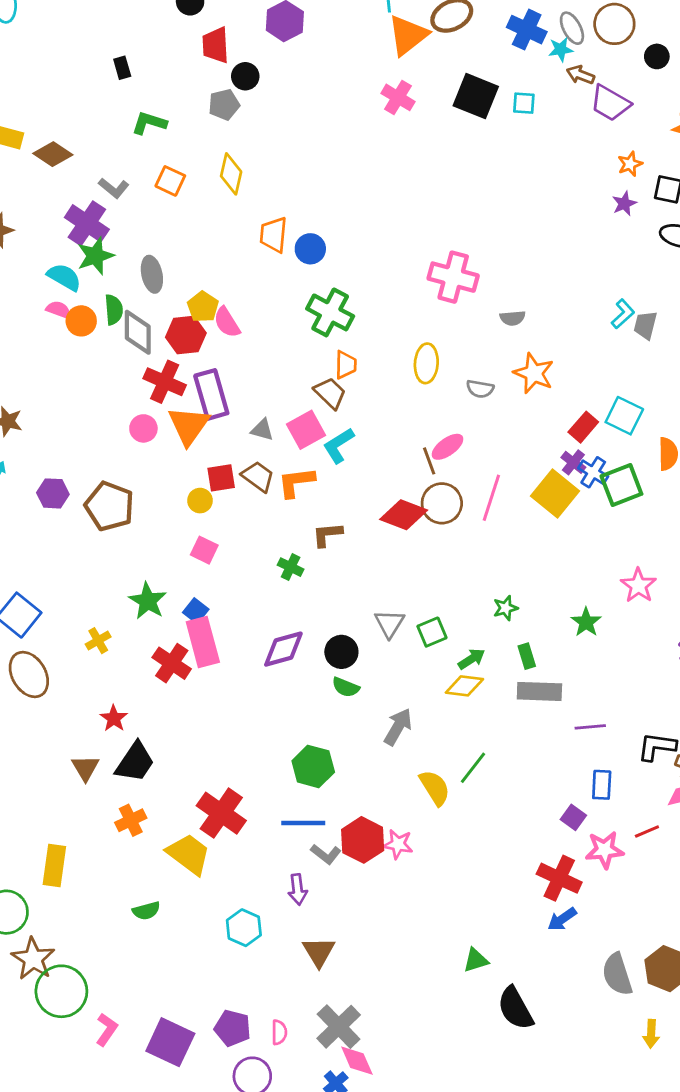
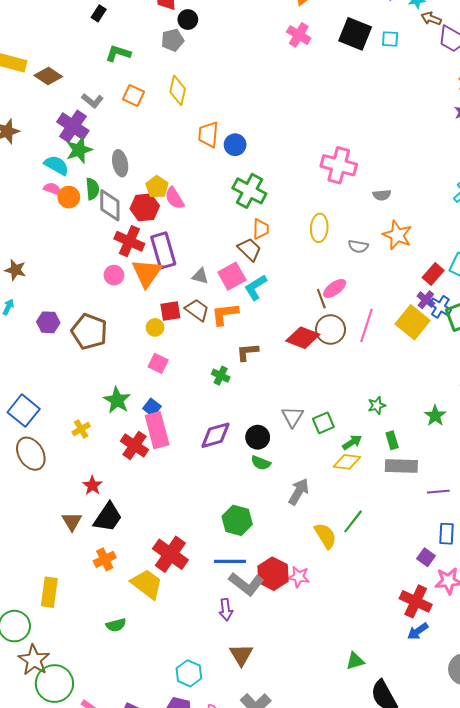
black rectangle: (122, 68) -> (99, 13), turned 49
gray L-shape: (326, 854) -> (246, 584), size x1.6
cyan hexagon: (244, 928) -> (189, 673), moved

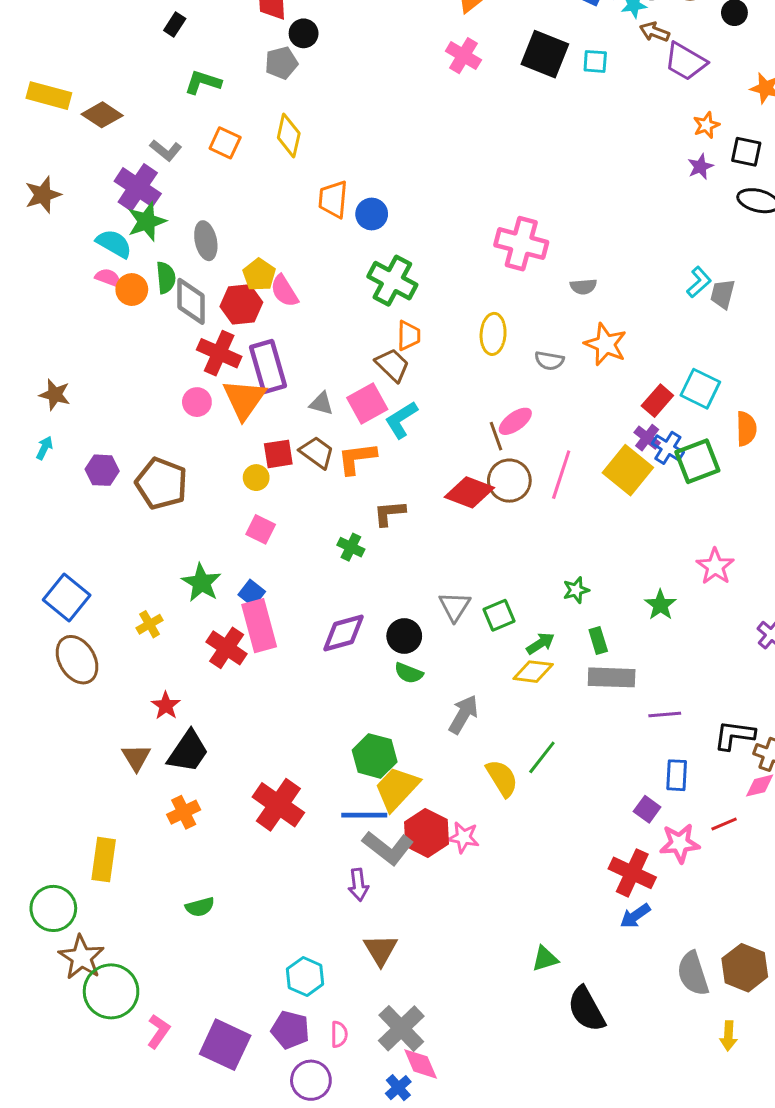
yellow trapezoid: (147, 584) -> (397, 789), moved, turned -84

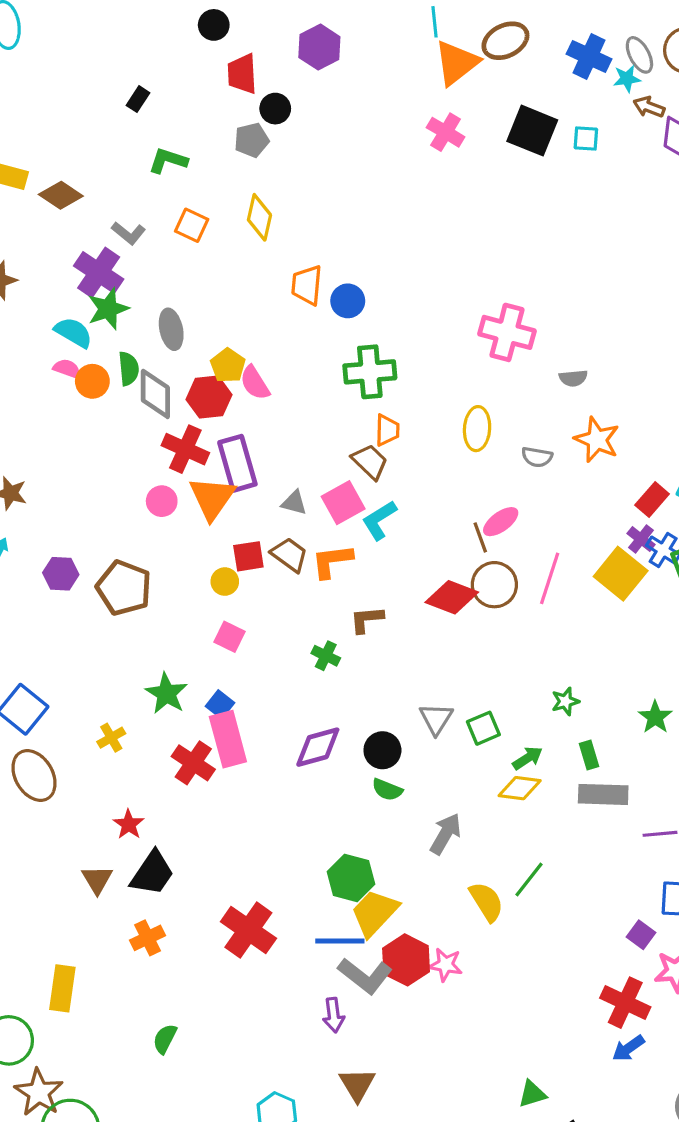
green cross: (392, 281) -> (370, 372), turned -33
green semicircle: (200, 907) -> (165, 1039), turned 132

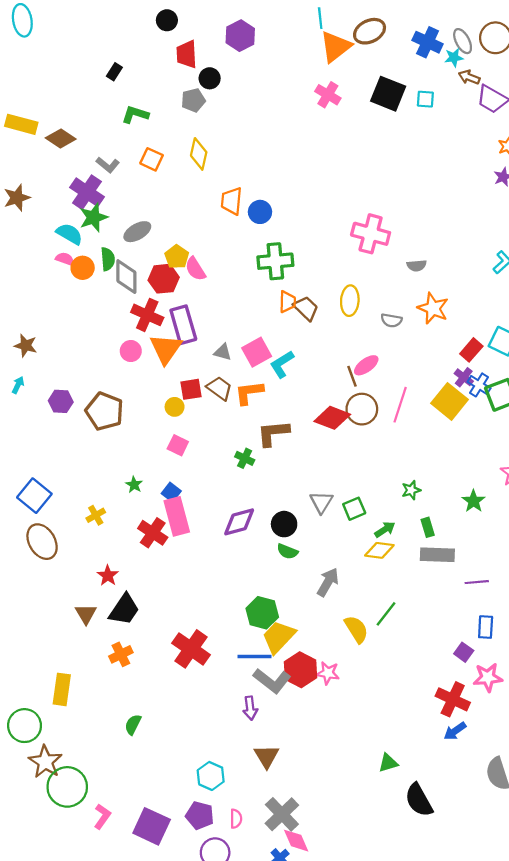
gray ellipse: (171, 329) -> (137, 232), turned 72
brown trapezoid: (370, 462) -> (306, 308), moved
brown L-shape: (367, 619) -> (273, 433), size x1.4
green star: (166, 693) -> (134, 485), size x0.6

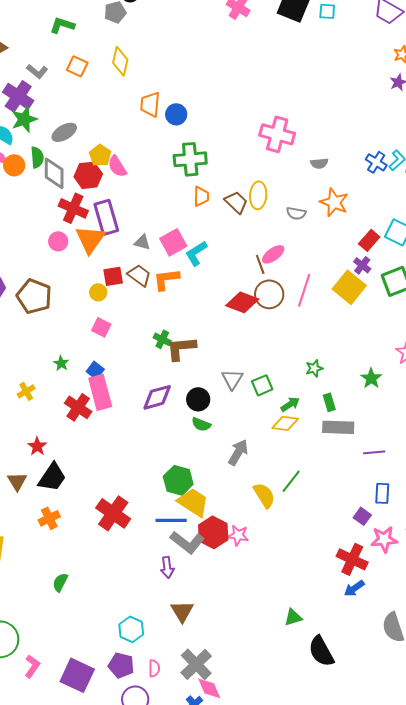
brown trapezoid: (306, 308) -> (236, 202), moved
blue cross: (479, 385) -> (376, 162), moved
brown L-shape: (273, 433) -> (181, 348), moved
yellow trapezoid: (279, 637) -> (193, 502), turned 80

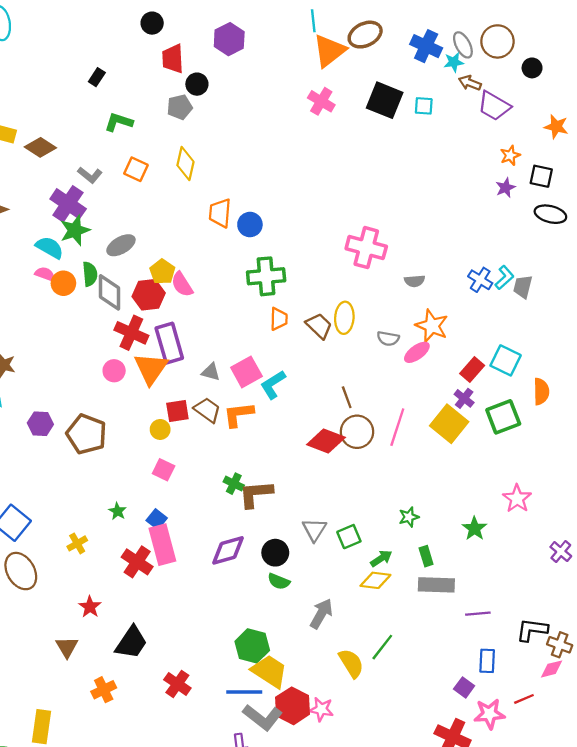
pink ellipse: (273, 254) -> (417, 352), moved
black trapezoid: (52, 477) -> (131, 642), moved
red cross: (113, 513) -> (177, 684), size x0.7

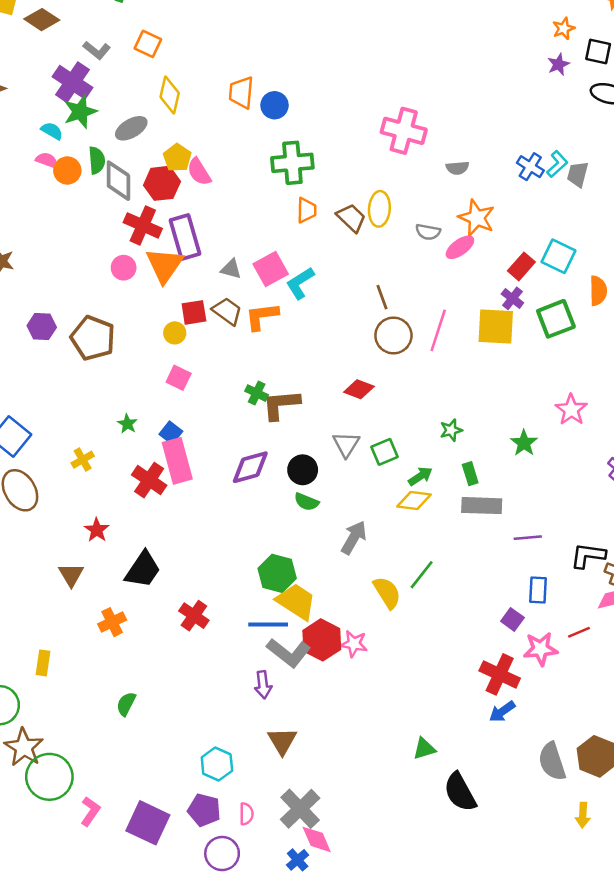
yellow diamond: (185, 163) -> (170, 95), moved
cyan semicircle: (50, 248) -> (52, 131), size x0.7
yellow square: (449, 424) -> (496, 327), turned -36
red diamond: (326, 441) -> (359, 389), moved, size x0.7
yellow rectangle: (42, 727) -> (43, 663), size x0.7

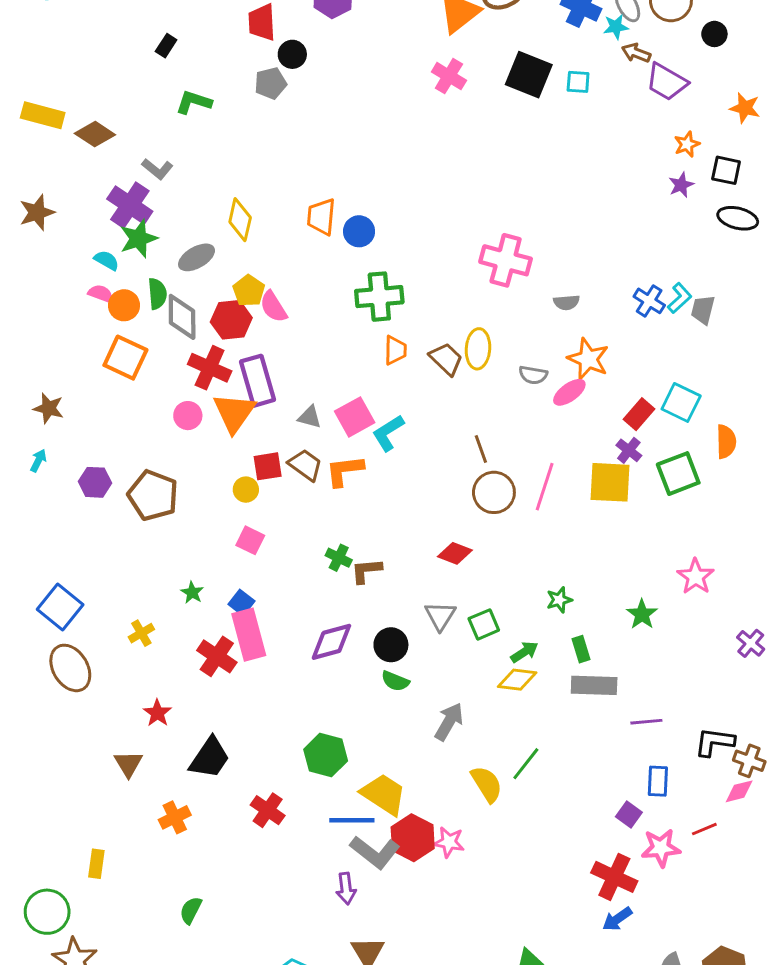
orange square: (148, 44) -> (125, 358), moved, size x1.4
brown L-shape: (281, 405) -> (366, 571), size x0.7
green hexagon: (277, 573) -> (326, 755), moved

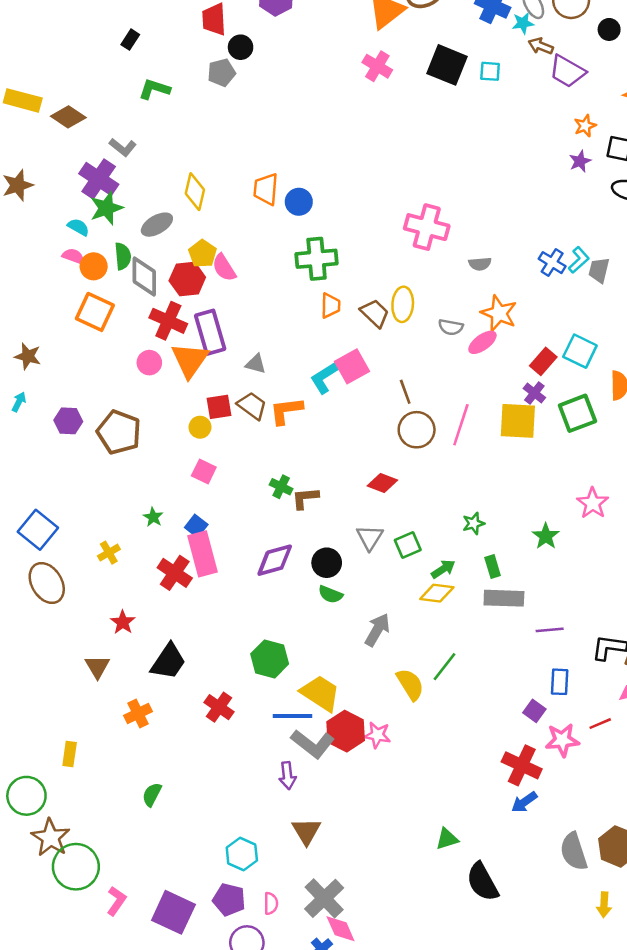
pink square: (355, 417) -> (352, 366), moved

